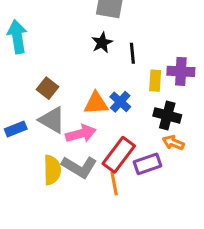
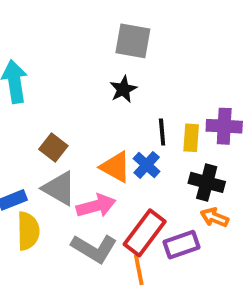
black line: (132, 53) -> (162, 132), moved
orange triangle: (96, 103) -> (115, 167), turned 32
yellow semicircle: (52, 170) -> (28, 231), moved

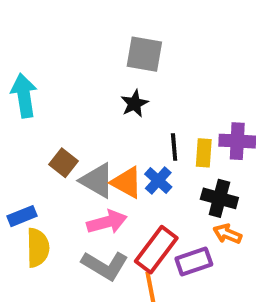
gray triangle: (59, 188) -> (97, 181), moved

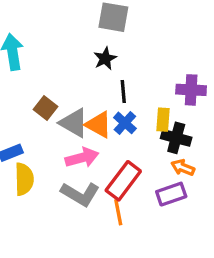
black line: (174, 147) -> (123, 92), moved
yellow rectangle: (204, 153) -> (163, 120), moved
purple rectangle: (194, 262) -> (171, 194), moved

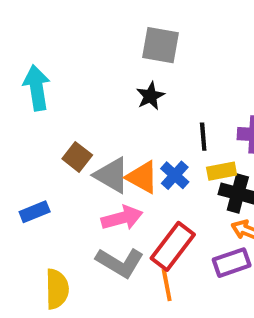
black line: (123, 92) -> (203, 137), moved
yellow rectangle: (163, 120) -> (222, 171), turned 75
yellow semicircle: (24, 179) -> (57, 289), moved

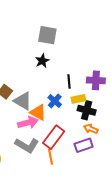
orange triangle: (142, 177) -> (38, 112), moved

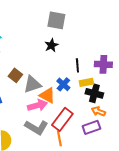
gray triangle: (23, 101) -> (32, 84), turned -48

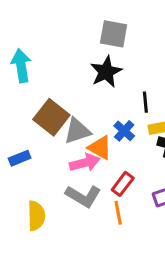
black star: (51, 45) -> (106, 72), size x1.5
brown square: (15, 75) -> (51, 117), size x1.6
red rectangle: (62, 119) -> (123, 184), size x0.7

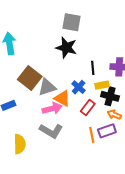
black star: (106, 72) -> (66, 48), turned -30
red rectangle: (123, 184) -> (88, 107), moved
orange line: (118, 213) -> (92, 135), moved

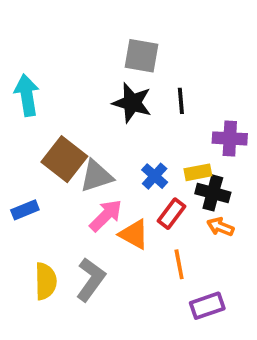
black line: (93, 68) -> (181, 101), moved
orange triangle: (62, 98) -> (134, 234), moved
pink arrow: (52, 108) -> (106, 216), turned -30
gray L-shape: (51, 131) -> (91, 279), moved, turned -85
purple rectangle: (107, 131) -> (207, 306), moved

